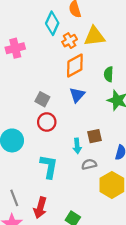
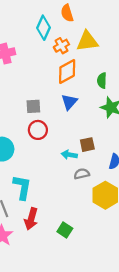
gray square: (42, 99) -> (33, 106), turned -32
cyan arrow: (77, 146) -> (69, 155), turned 104
cyan L-shape: (49, 166) -> (22, 187), moved

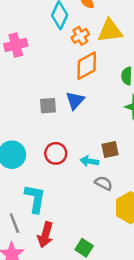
blue triangle: (69, 102) -> (75, 100), moved
red circle: (38, 130) -> (56, 153), moved
gray semicircle: (82, 174) -> (104, 183), turned 40

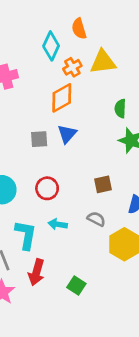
orange diamond: (87, 66) -> (62, 98), moved
cyan arrow: (89, 161) -> (58, 224), moved

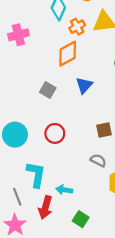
blue triangle: (67, 134) -> (84, 85), moved
gray square: (39, 139) -> (48, 90), turned 35
cyan arrow: (58, 224) -> (64, 190), moved

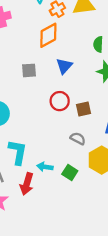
gray square: (48, 90) -> (29, 70), turned -35
red circle: (55, 133) -> (60, 101), moved
green square: (81, 219) -> (70, 173), moved

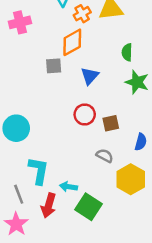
gray square: (29, 70) -> (54, 66), moved
green square: (70, 173) -> (88, 207), moved, size x1.5

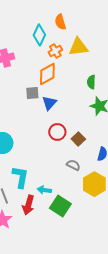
blue triangle: (90, 76) -> (49, 103), moved
brown square: (111, 123) -> (78, 139), turned -32

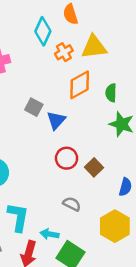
orange diamond: (47, 74) -> (80, 85), moved
gray square: (32, 93) -> (34, 107), turned 32
gray semicircle: (73, 165) -> (72, 204), moved

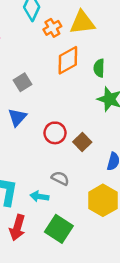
gray square: (34, 107) -> (23, 82), turned 30
blue triangle: (56, 120) -> (17, 117), moved
cyan arrow: (50, 234) -> (39, 196), moved

